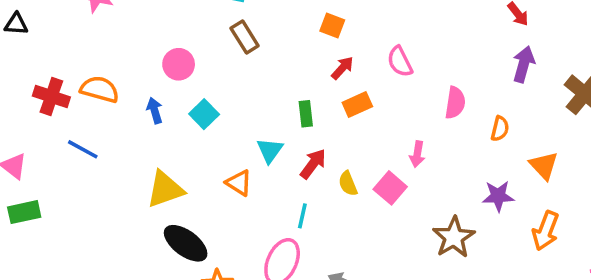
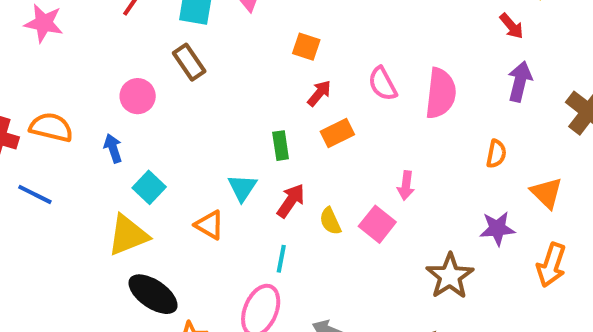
brown rectangle: (245, 37) -> (189, 62), moved
pink semicircle: (455, 103) -> (441, 93), moved, size x1.4
cyan square: (204, 114) -> (149, 187), moved

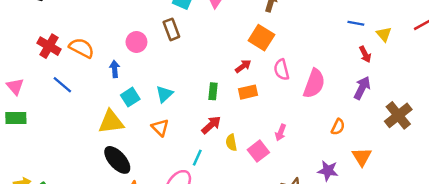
orange square: (306, 47) -> (261, 38), moved, size x1.5
cyan triangle: (242, 188) -> (164, 94), moved

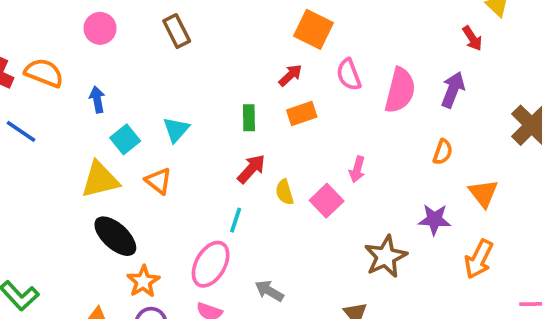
pink circle: (136, 42) -> (100, 28), moved
purple arrow: (362, 88) -> (453, 90), moved
orange triangle: (160, 128) -> (158, 181), moved

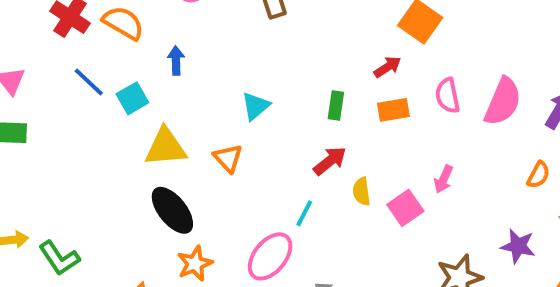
pink semicircle: (349, 75) -> (448, 96), moved
cyan square: (125, 139) -> (132, 98), moved

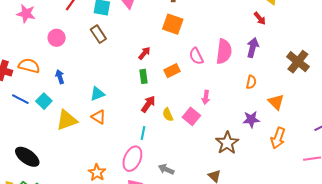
red arrow: (388, 67) -> (144, 53), moved
cyan triangle: (256, 106) -> (97, 94), moved, turned 35
black ellipse: (172, 210) -> (27, 157), moved

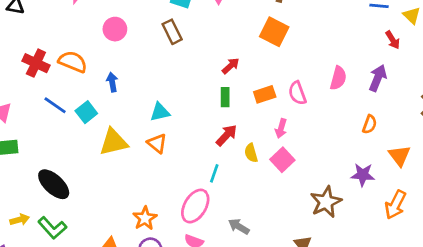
pink semicircle: (224, 51) -> (338, 78), size x0.7
pink semicircle: (196, 56) -> (297, 93), moved
pink arrow: (206, 97) -> (281, 128), moved

